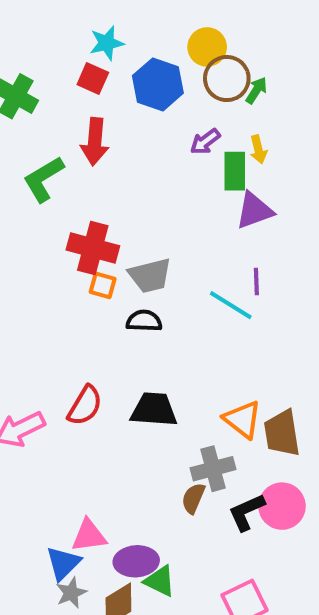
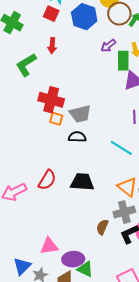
red arrow: (95, 142) -> (52, 46), size x0.7
cyan line: (231, 305) -> (121, 148), moved
gray cross: (213, 469) -> (124, 212), moved
blue triangle: (63, 563) -> (22, 266), moved

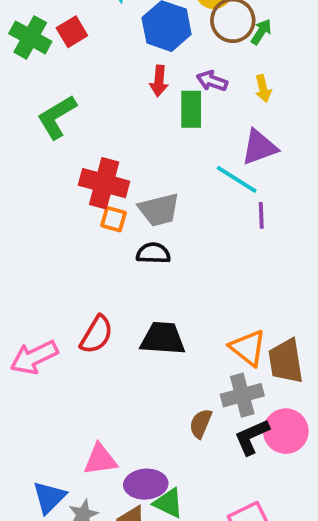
red square: (51, 14) -> (72, 32), moved, turned 35
red arrow: (52, 46) -> (159, 81), moved
purple arrow: (108, 46) -> (212, 81), turned 56
green rectangle: (123, 61) -> (191, 109), moved
cyan line: (121, 148) -> (237, 179), moved

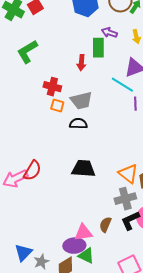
red arrow: (159, 81) -> (81, 63), moved
red cross: (104, 183) -> (52, 87), size x0.7
red semicircle: (97, 335) -> (32, 171), moved
brown semicircle: (201, 424) -> (105, 225), moved
pink triangle: (100, 459) -> (83, 233), moved

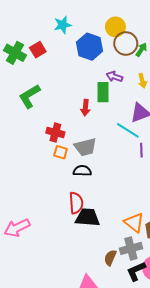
red semicircle: (32, 171) -> (76, 203), moved, turned -35
brown semicircle: (105, 225) -> (110, 258), moved

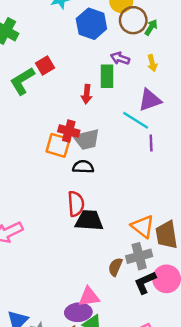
red square: (38, 50) -> (45, 65), moved
red cross: (55, 133) -> (69, 131), moved
orange square: (61, 152) -> (58, 145), size x1.5

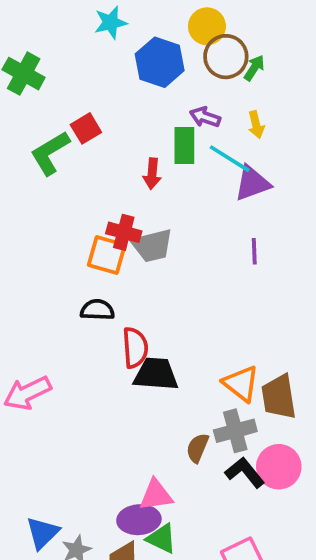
cyan line: (136, 120) -> (230, 159), moved
black semicircle: (83, 167) -> (97, 310), moved
black L-shape: (145, 282) -> (245, 472), turned 75

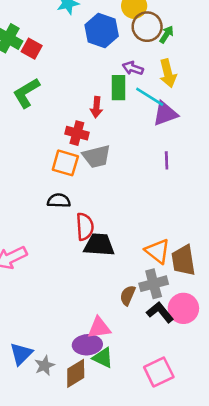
yellow arrow: (256, 125) -> (168, 73), size x1.5
red square: (86, 128) -> (32, 49), moved, turned -30
red cross: (124, 232) -> (77, 133), moved

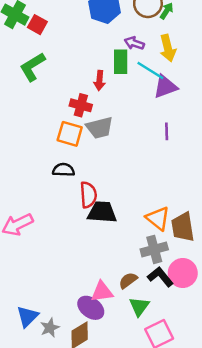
brown semicircle: (128, 295) -> (128, 280), moved, turned 30
purple ellipse: (87, 345) -> (91, 308), turned 40
green triangle: (103, 358) -> (139, 307), moved, turned 40

